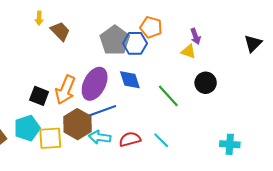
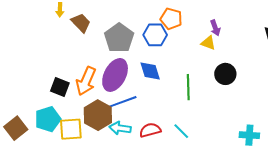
gray pentagon: (115, 40) -> (119, 38), moved
green line: (168, 96) -> (188, 87), turned 40

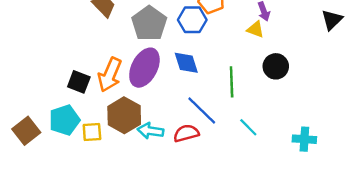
blue line: (122, 102) -> (202, 111), moved, turned 64
yellow square: (71, 129) -> (92, 132), size x0.7
cyan line: (181, 131) -> (248, 127), moved

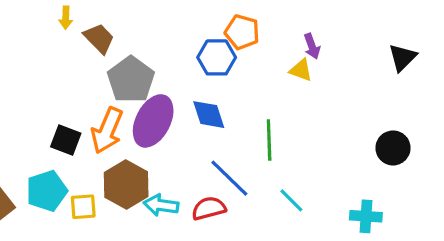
gray pentagon: (149, 23) -> (131, 80), moved
black circle: (276, 66) -> (393, 148), moved

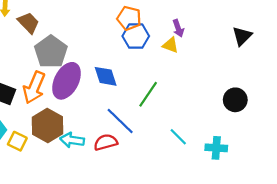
blue hexagon: (217, 57) -> (136, 36), moved
green line: (269, 140) -> (148, 94), turned 36
cyan line: (291, 200) -> (178, 137), moved
yellow square: (83, 207) -> (17, 141), turned 30

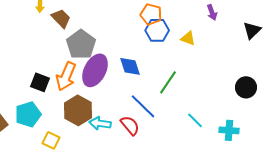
purple arrow: (178, 28) -> (212, 12), moved
yellow square: (17, 141) -> (51, 140), moved
red semicircle: (106, 142) -> (130, 125), turned 65

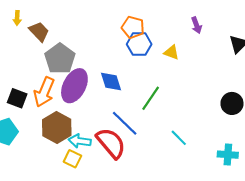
red semicircle: (130, 125) -> (111, 143), size x1.5
cyan cross: (229, 130) -> (228, 155), moved
yellow square: (51, 140) -> (72, 159), moved

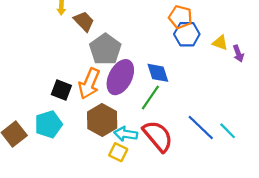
purple arrow: (197, 25) -> (238, 54), moved
green line: (151, 98) -> (150, 98), moved
blue line: (125, 123) -> (201, 128), moved

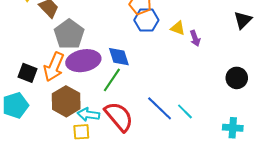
purple ellipse: (120, 77) -> (83, 61), turned 52
yellow square: (118, 152) -> (81, 132), turned -30

